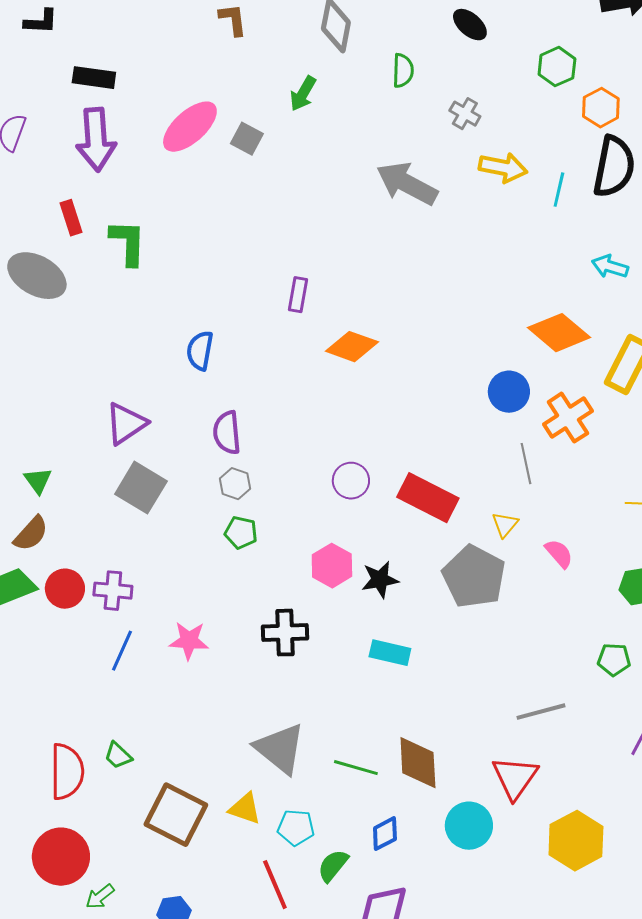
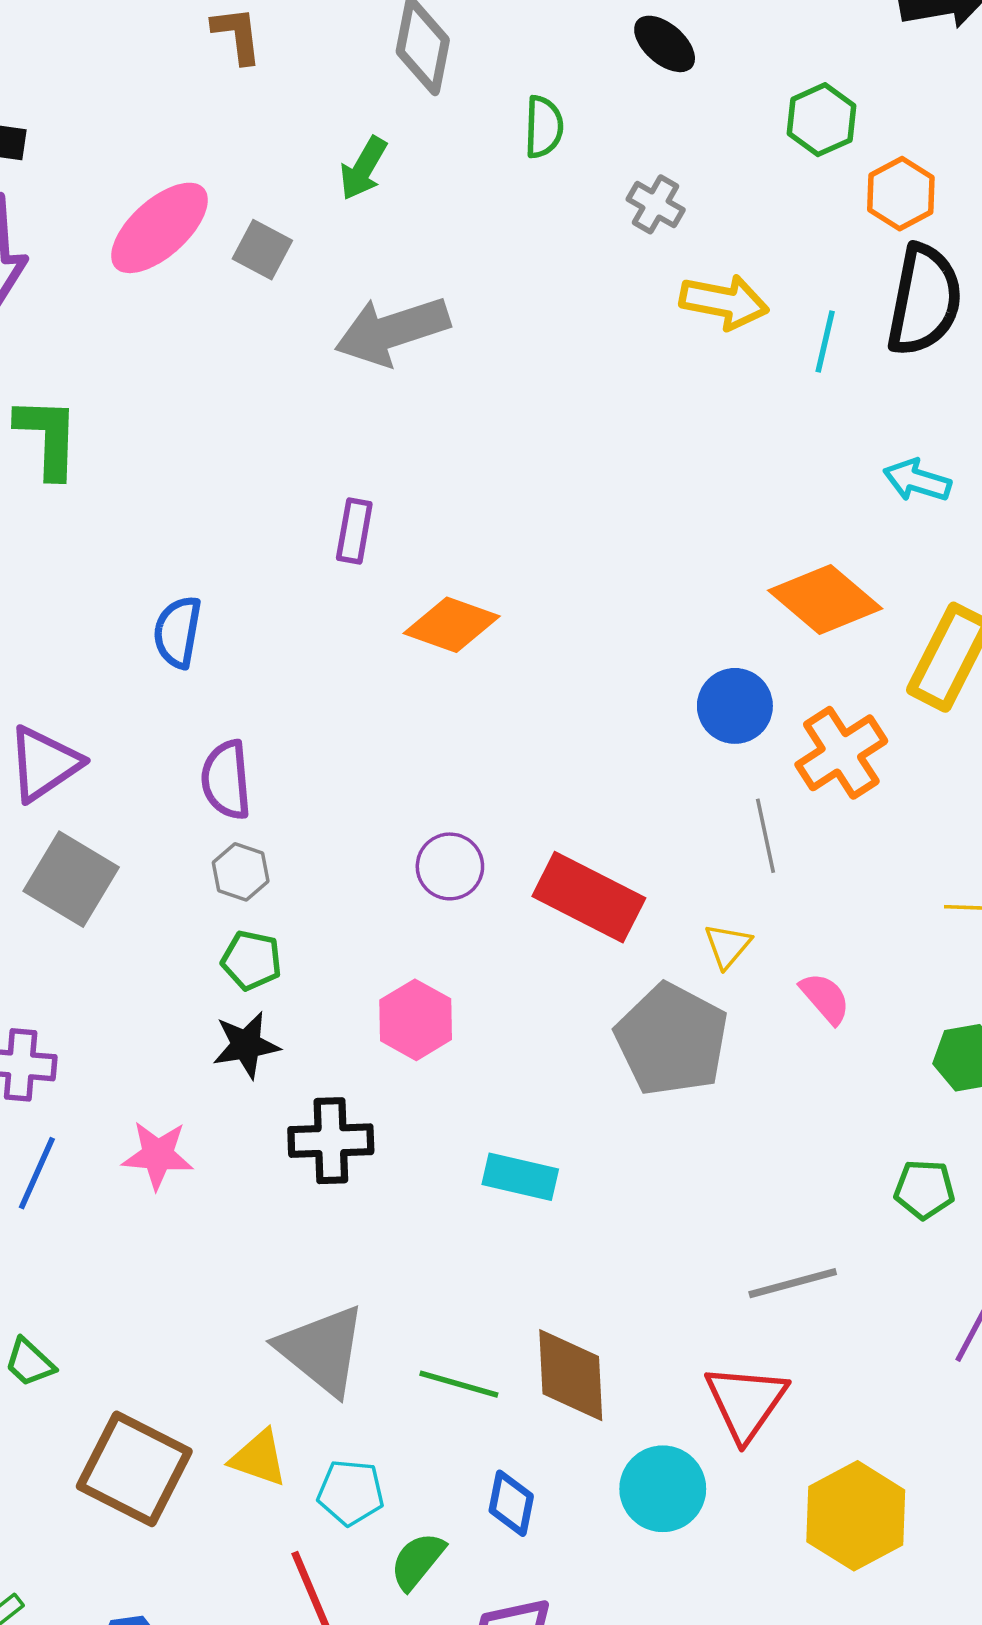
gray arrow: (407, 184) -> (392, 331), moved, turned -46
black star: (380, 580) -> (246, 1045), moved
blue diamond: (385, 834) -> (511, 1503), turned -51

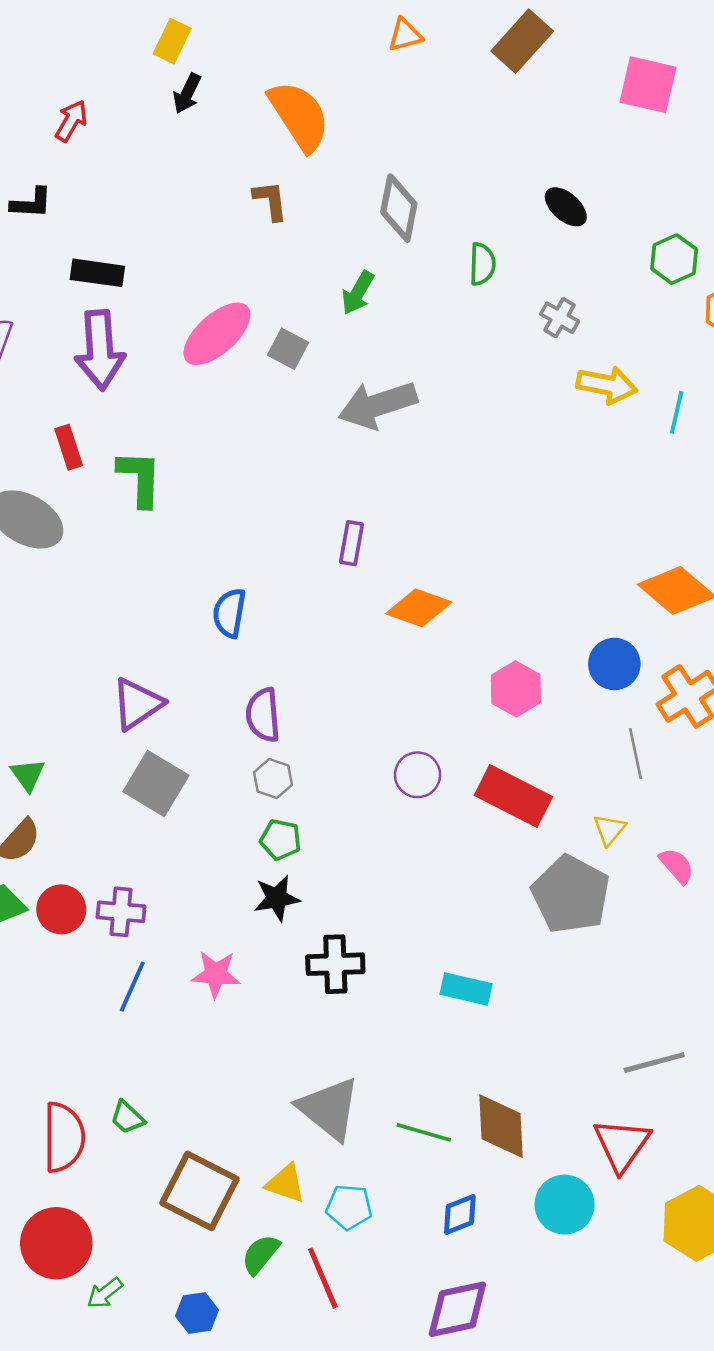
pink hexagon: (416, 1020) -> (516, 689), moved
blue diamond: (511, 1503) -> (460, 1215), turned 57
green semicircle: (417, 1561) -> (261, 1254), moved

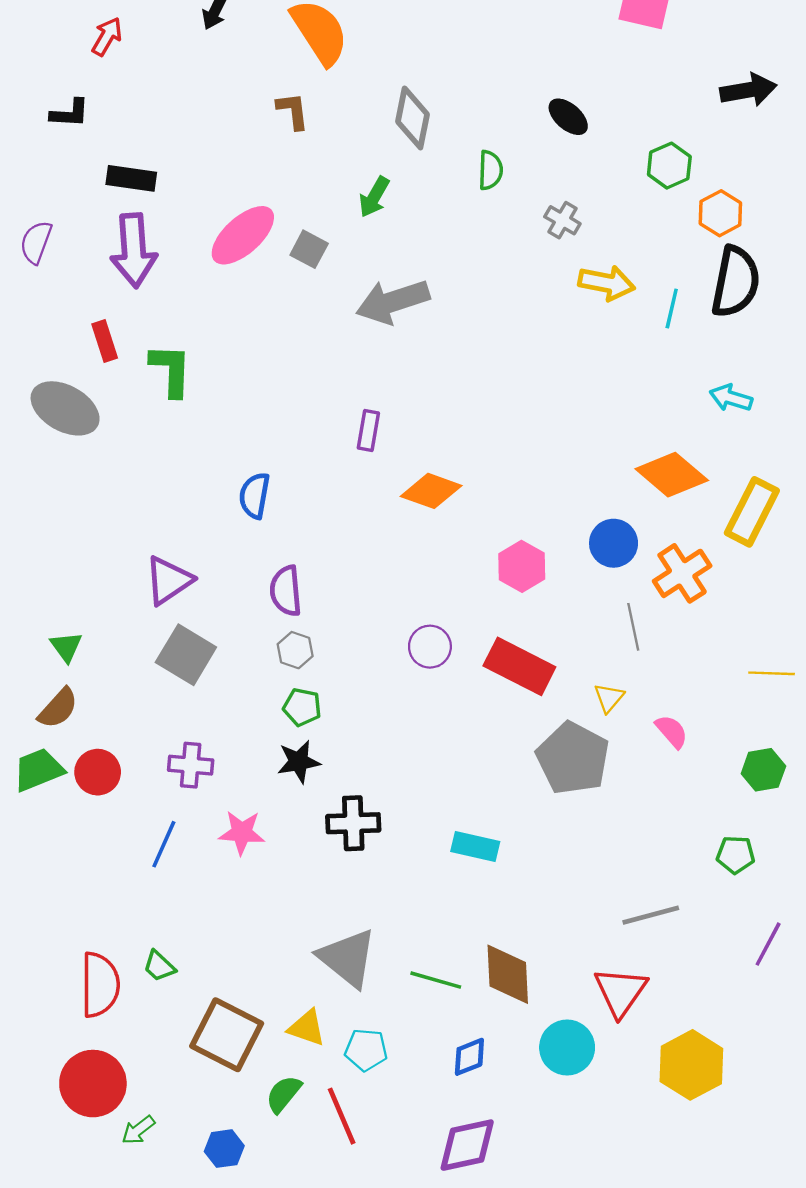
purple cross: (121, 912) -> (191, 765), moved

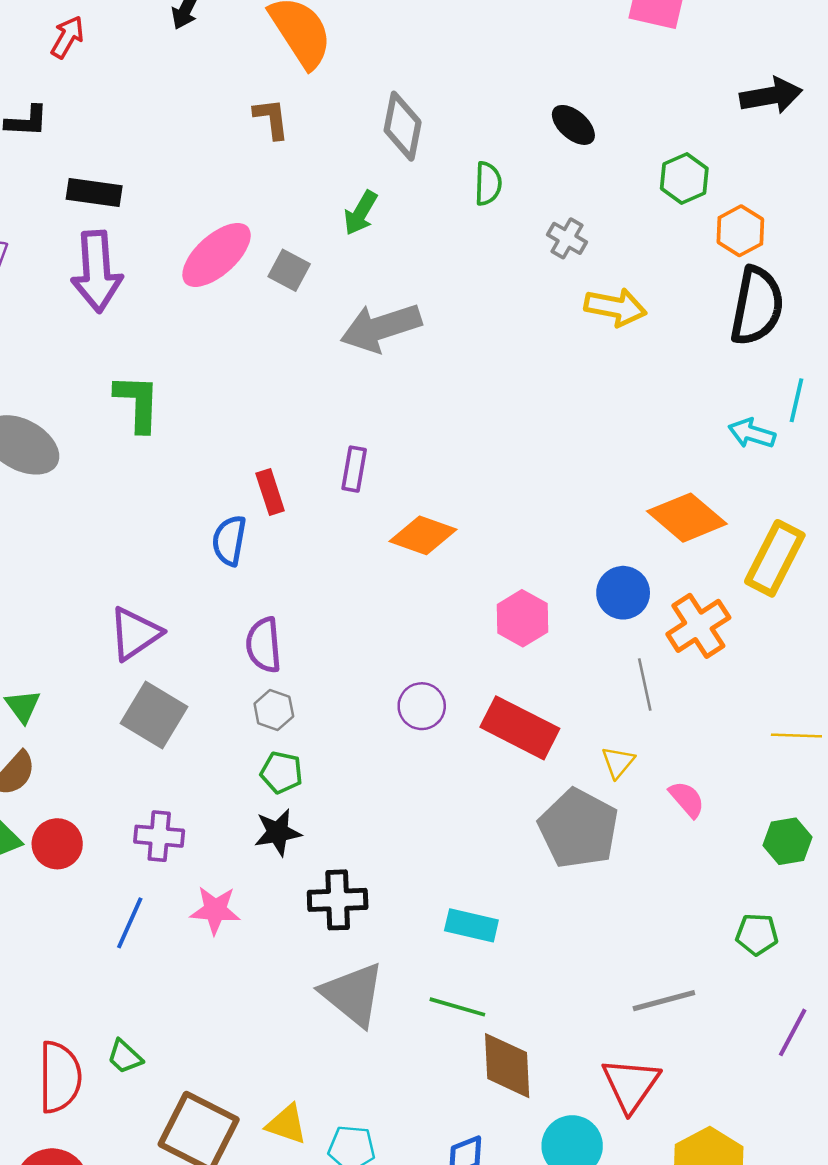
cyan line: (672, 308) -> (796, 400), moved
red rectangle: (105, 341) -> (270, 492), moved
gray triangle: (347, 958) -> (353, 994), moved
green line: (436, 980) -> (457, 1007), moved

